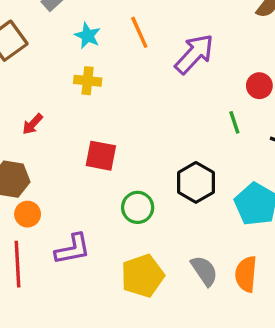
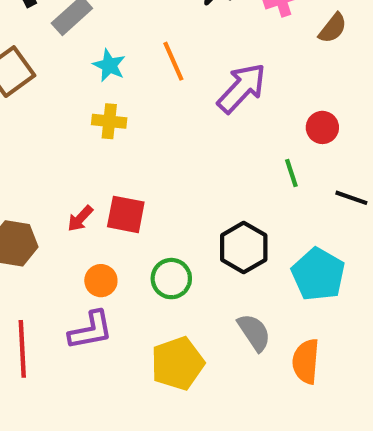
red arrow: (33, 124) -> (80, 219), moved
orange circle: (28, 214) -> (101, 281), moved
gray semicircle: (204, 271) -> (254, 332), moved

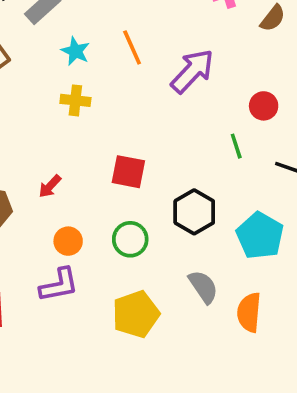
red square: (126, 214) -> (128, 172), moved

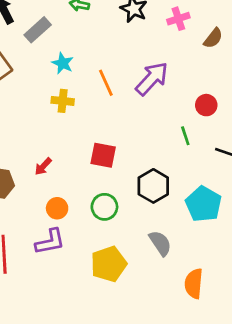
orange line: (132, 47) -> (106, 83), moved
orange semicircle: (249, 312) -> (194, 284), moved

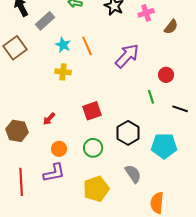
orange line: (106, 83) -> (87, 46), moved
red square: (103, 155) -> (92, 111), turned -30
cyan pentagon: (203, 204) -> (164, 146), turned -30

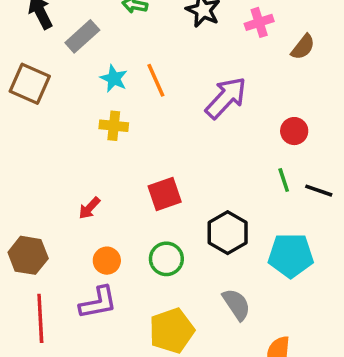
brown square: (15, 48) -> (30, 84), turned -30
green line: (151, 97) -> (284, 180), moved
brown hexagon: (17, 131) -> (28, 255), moved

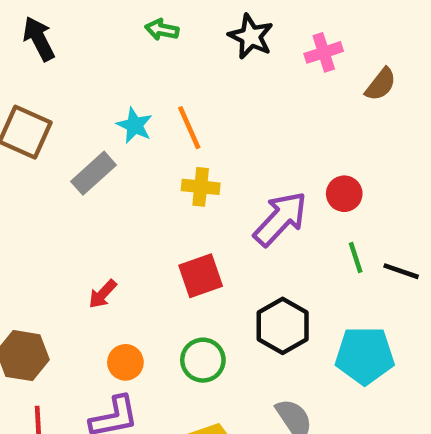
gray rectangle: (82, 36) -> (94, 173), moved
purple arrow: (226, 98) -> (280, 219), moved
yellow cross: (114, 126) -> (201, 187), moved
red circle: (294, 131) -> (344, 194), moved

